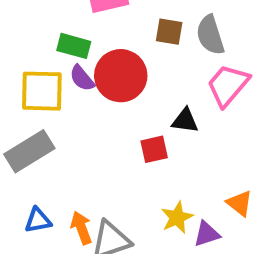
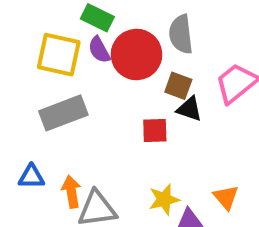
brown square: (169, 32) -> (178, 86), moved
gray semicircle: (210, 35) -> (181, 34), moved
gray rectangle: (29, 151) -> (63, 113), moved

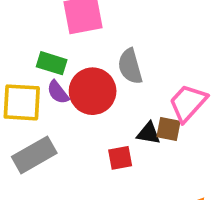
brown square: (178, 86) -> (169, 129), moved

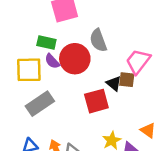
black triangle: (149, 133) -> (114, 83), turned 35
red square: (120, 158) -> (96, 101), size x1.5

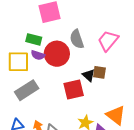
purple semicircle: (52, 61) -> (38, 55), turned -32
pink trapezoid: (138, 61) -> (108, 41), moved
orange triangle: (148, 130) -> (116, 115), size x1.5

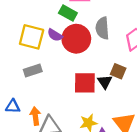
green rectangle: (34, 39) -> (68, 13), moved
black triangle: (89, 75) -> (105, 82), moved
gray rectangle: (27, 90) -> (33, 71), size x0.7

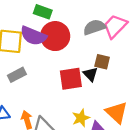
gray semicircle: (102, 28) -> (94, 27), moved, turned 85
purple semicircle: (55, 35) -> (33, 36), size x1.6

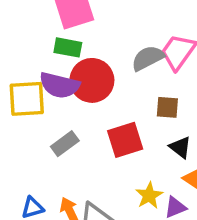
black triangle: (90, 74) -> (180, 147), moved
gray rectangle: (17, 75) -> (65, 144), moved

